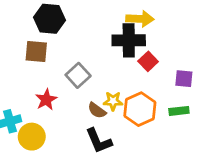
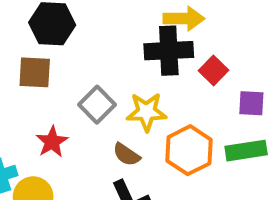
red square: (148, 61) -> (213, 70), moved
yellow star: (113, 101) -> (147, 112), moved, size x1.4
green rectangle: (179, 111) -> (246, 151), size x1.4

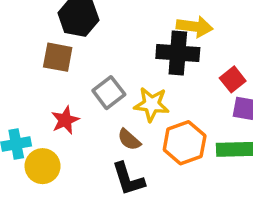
red square: (213, 70) -> (233, 79), moved

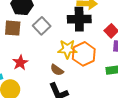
gray square: (109, 93) -> (42, 26), moved
orange hexagon: (185, 143) -> (84, 54), moved

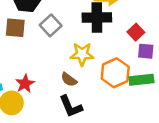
orange hexagon: (84, 54) -> (115, 73), moved
red star: (20, 63) -> (25, 84), moved

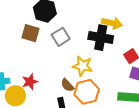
orange hexagon: (115, 73) -> (87, 92), moved

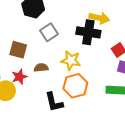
brown square: (30, 33) -> (18, 50), moved
brown semicircle: (67, 85) -> (41, 68), moved, turned 128

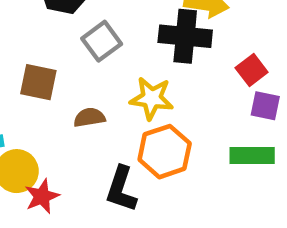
red star: (19, 77) -> (42, 196), moved
black L-shape: (54, 102) -> (121, 189), turned 35

